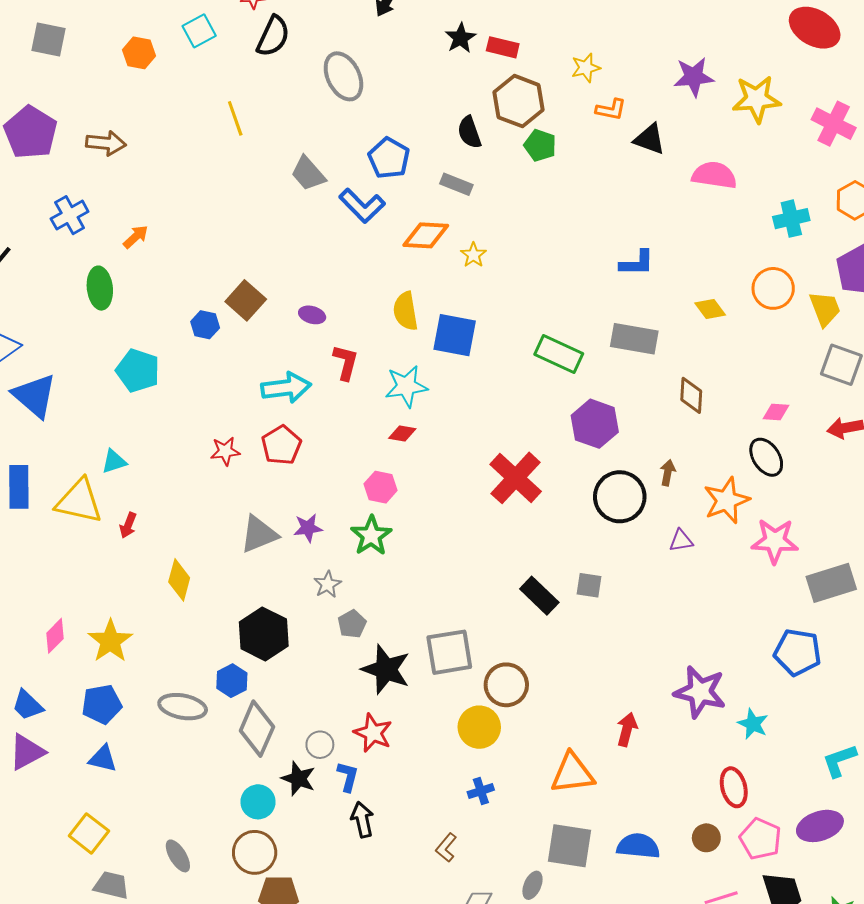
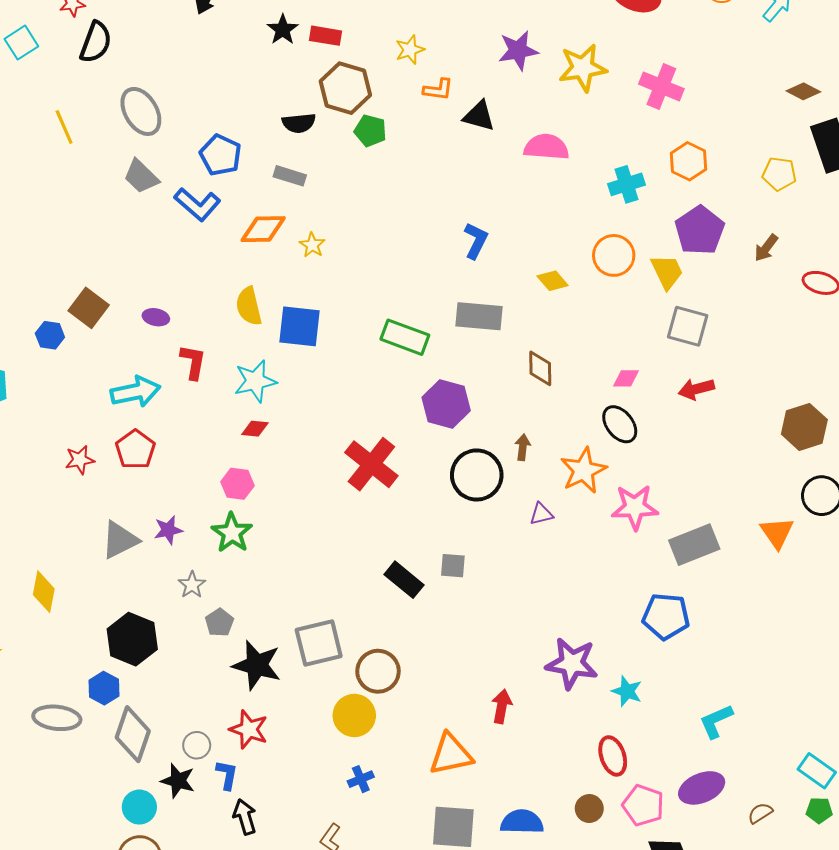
gray ellipse: (343, 76) -> (141, 111), moved
black semicircle: (469, 132) -> (299, 123), turned -72
blue L-shape: (637, 263) -> (476, 241), turned -60

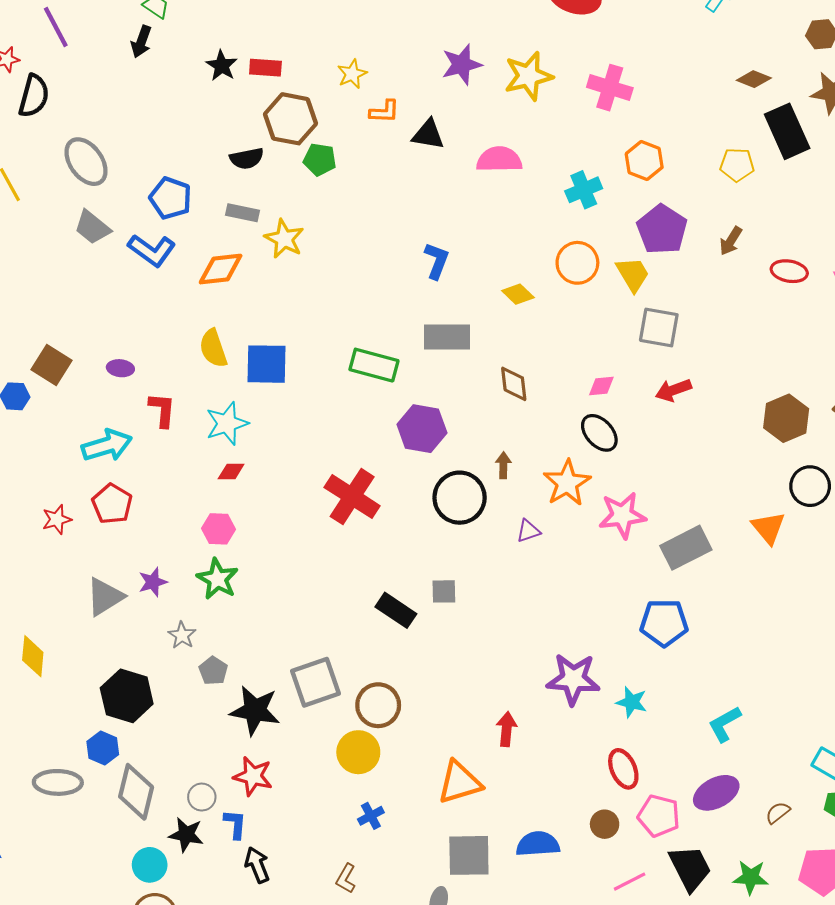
yellow star: (312, 245) -> (284, 239), moved, size x1.5

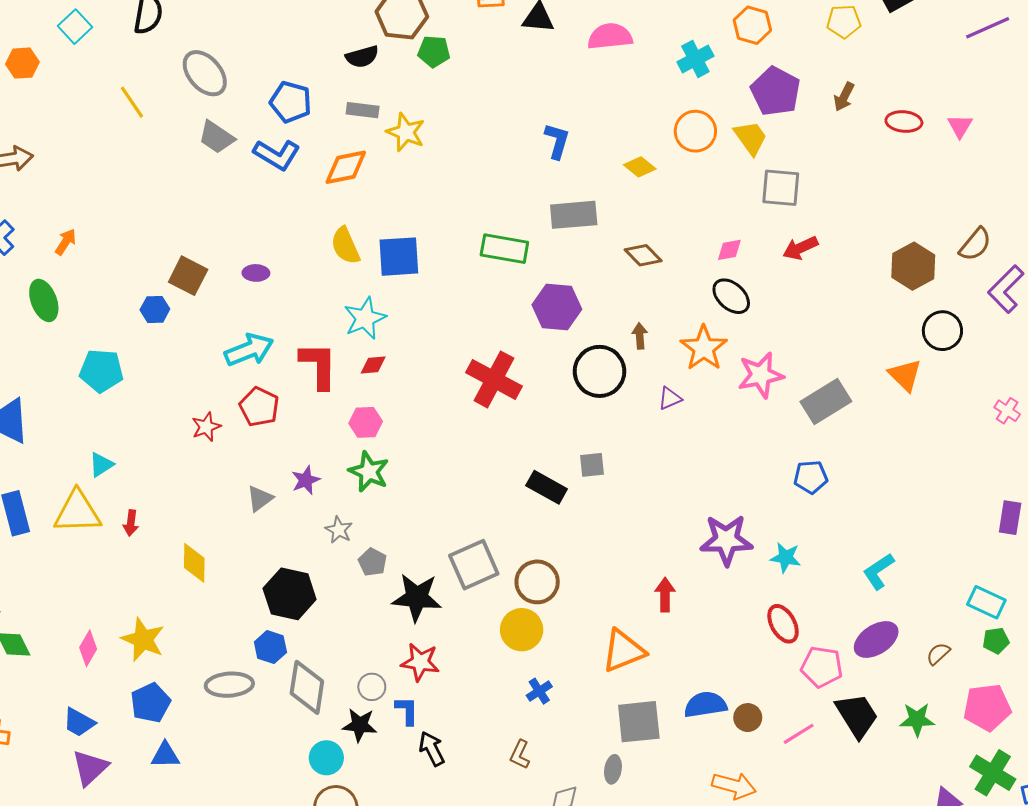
brown diamond: (514, 384) -> (643, 255), turned -33
red L-shape: (162, 410) -> (319, 366), moved, size x1.4
gray triangle: (105, 597) -> (260, 498), size x0.7
blue pentagon: (664, 623) -> (811, 477), size x0.7
brown circle: (605, 824) -> (748, 718), moved

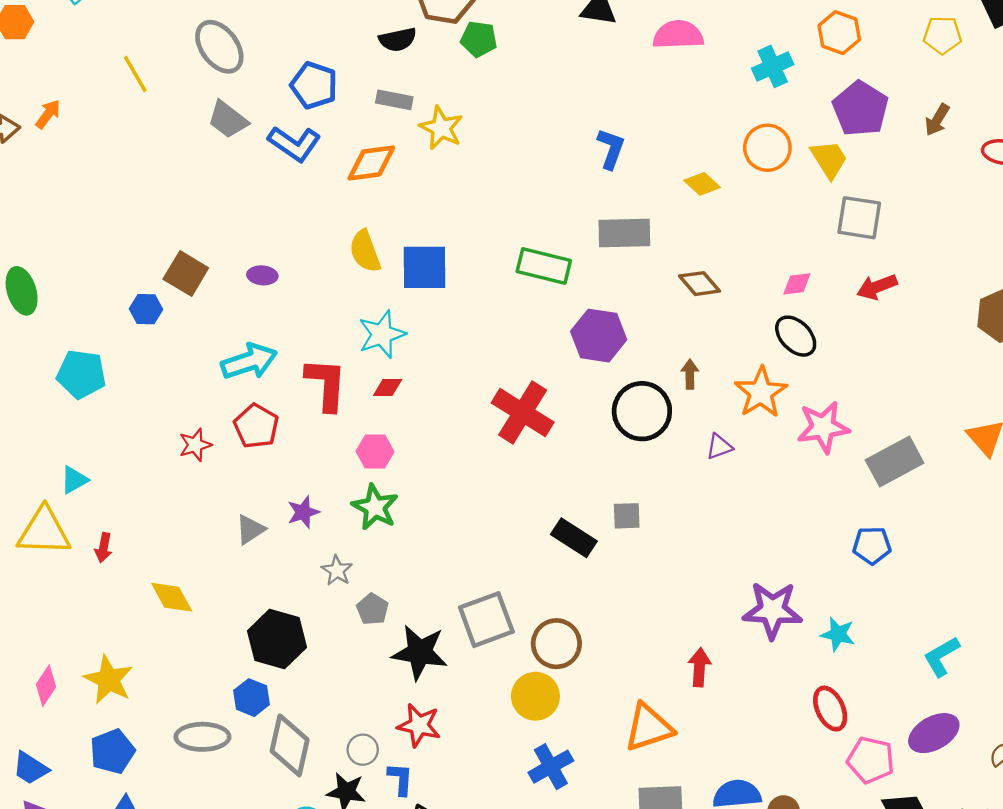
orange arrow: (66, 242) -> (48, 114), moved
yellow diamond: (194, 563) -> (172, 597), turned -33
blue cross: (539, 691) -> (551, 767), size x1.5

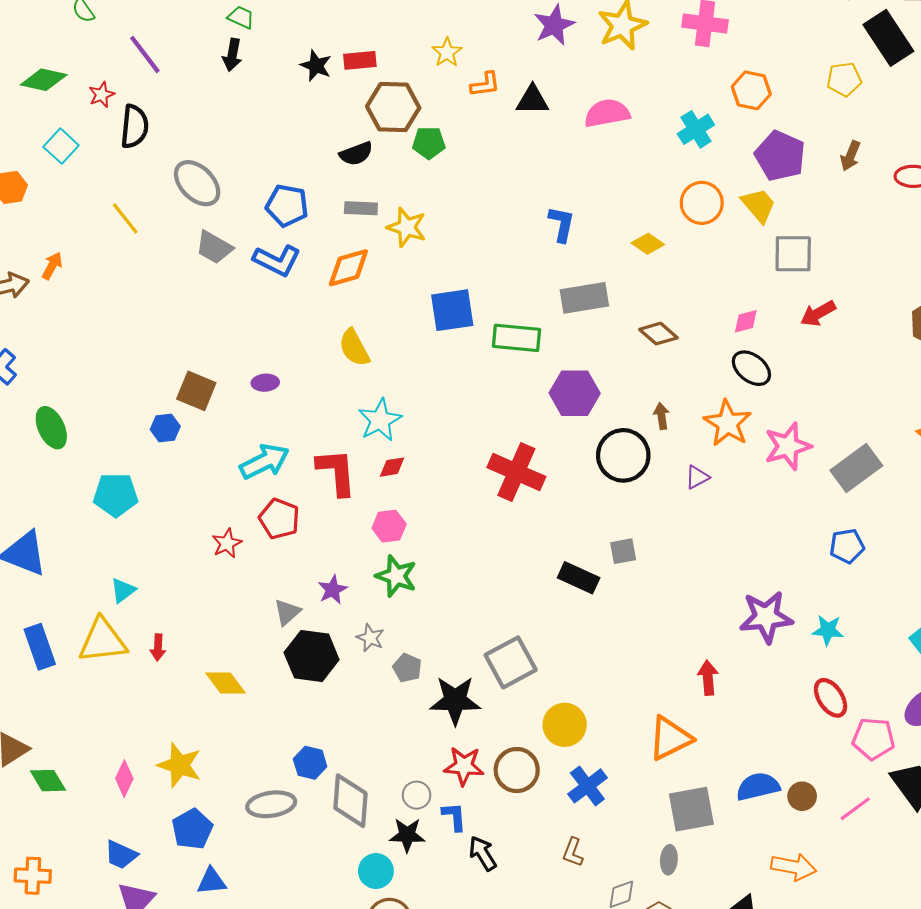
blue square: (424, 267) -> (452, 310), moved
black hexagon: (277, 639) -> (312, 656), moved
brown circle: (556, 644) -> (517, 770), moved

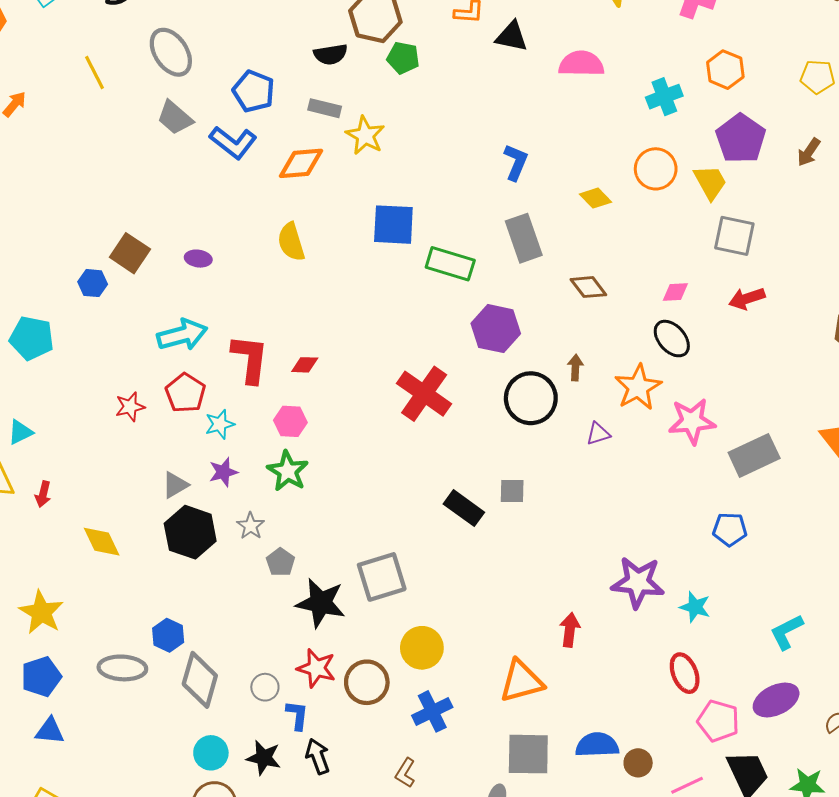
gray rectangle: (584, 298) -> (524, 238), turned 69
cyan star: (380, 420) -> (220, 424), moved, size x0.7
black star: (407, 835) -> (264, 758), moved

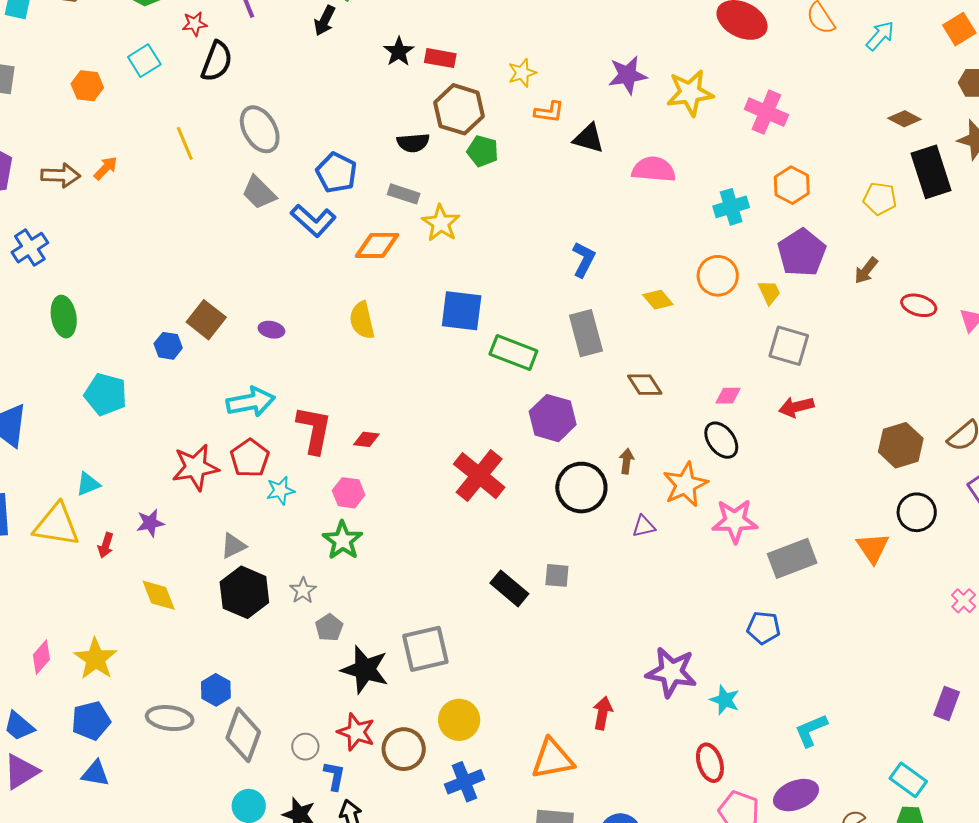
yellow trapezoid: (710, 182) -> (769, 292), size x0.7
red star: (130, 407) -> (195, 467), size x1.6
purple star: (223, 472) -> (150, 523), moved

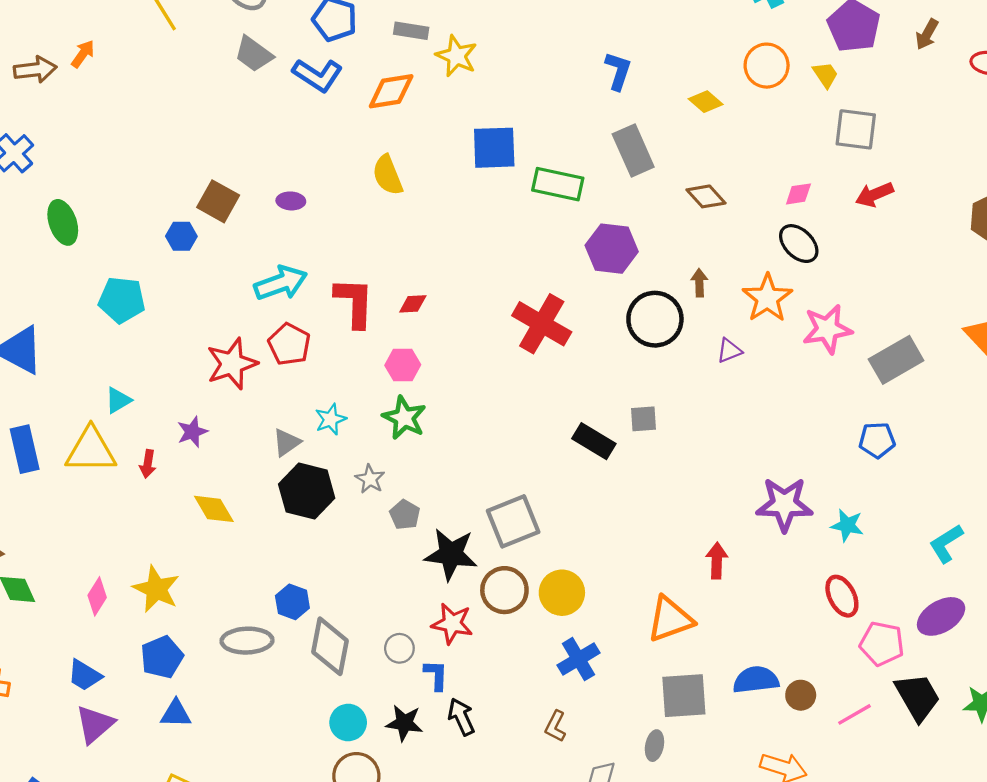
cyan star: (280, 491) -> (331, 419), moved
brown circle: (404, 749) -> (504, 590), moved

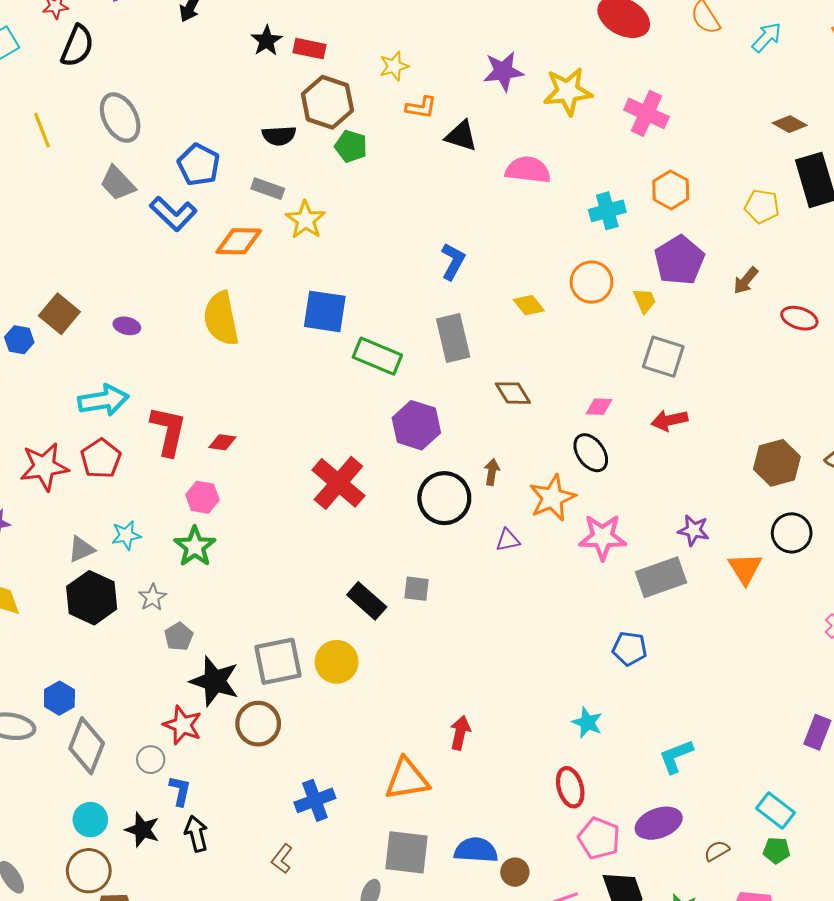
yellow semicircle: (388, 175) -> (221, 319), size x1.4
purple star: (784, 504) -> (694, 530), moved, size x0.6
yellow circle: (562, 593) -> (337, 662), moved
red star: (452, 624) -> (183, 725), moved

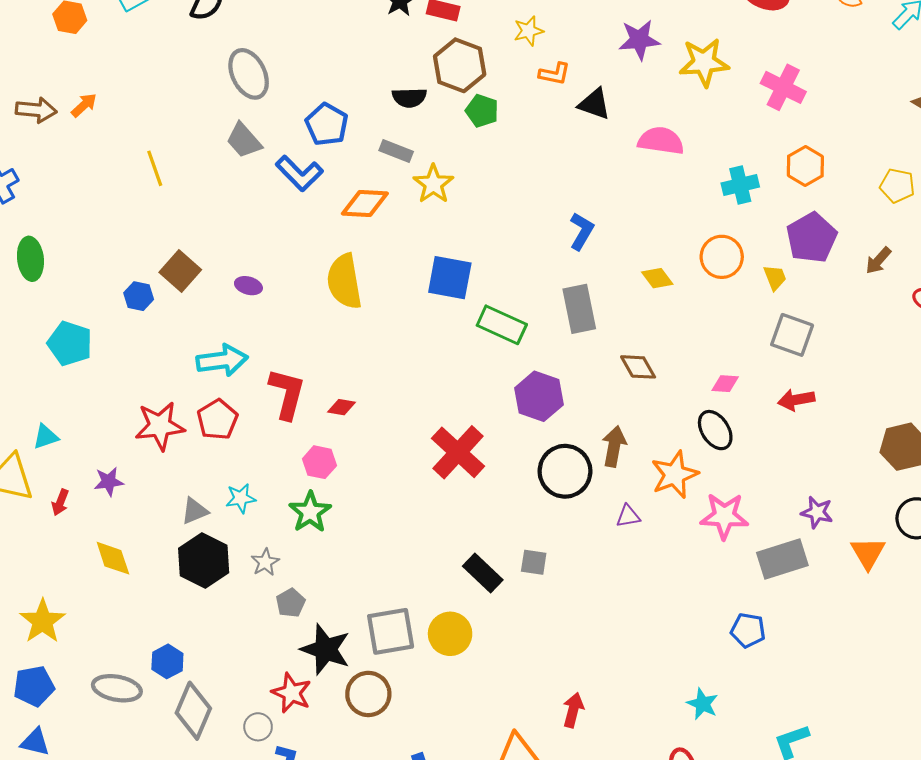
yellow line: (42, 130) -> (155, 168), moved
brown arrow: (492, 472) -> (614, 446), size x1.5

